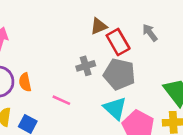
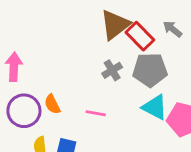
brown triangle: (99, 26) -> (115, 25), size x1.6
gray arrow: (150, 33) -> (173, 29), moved

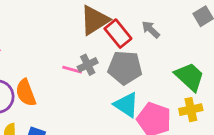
orange semicircle: (52, 104) -> (26, 93), size x1.4
pink line: (96, 113) -> (72, 70), moved

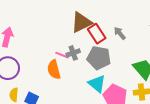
orange semicircle: (26, 93) -> (54, 70), moved

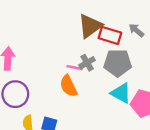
red rectangle: (97, 34) -> (110, 35), turned -30

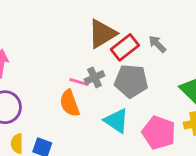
red rectangle: (110, 35) -> (125, 47), turned -60
cyan triangle: (121, 93) -> (116, 121), moved

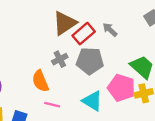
pink line: (79, 82) -> (52, 105), moved
cyan triangle: (116, 121) -> (92, 101), moved
pink pentagon: (159, 133) -> (121, 88), moved

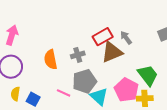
brown triangle: (65, 23) -> (112, 52), moved
gray pentagon: (90, 61) -> (85, 81), moved, turned -30
orange semicircle: (40, 81) -> (51, 60), moved

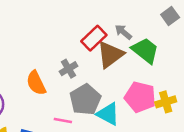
green trapezoid: (148, 75) -> (145, 50), moved

